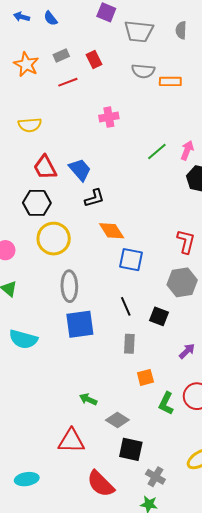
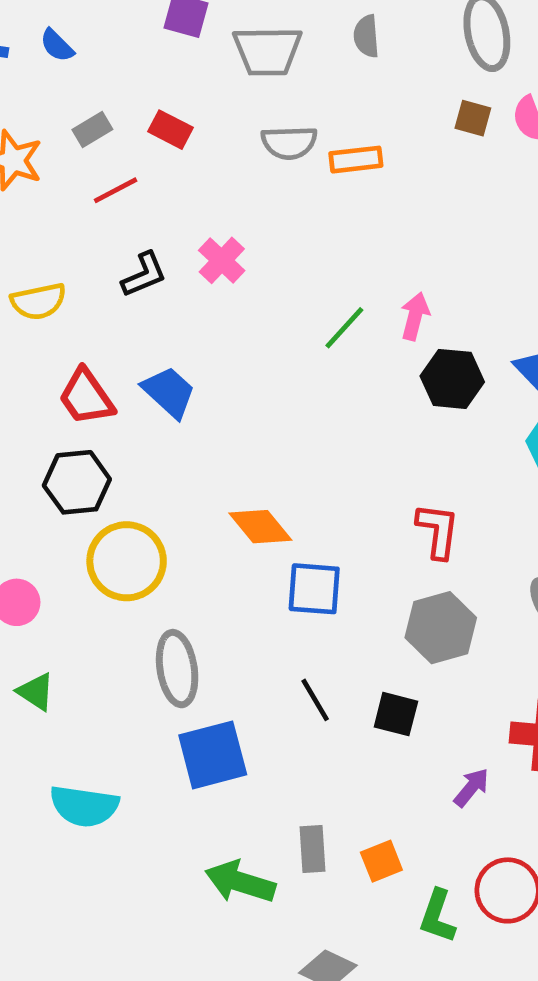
red rectangle: (94, 59) -> (171, 130), turned -30
pink cross: (109, 117) -> (222, 260), turned -30
black L-shape: (94, 198) -> (144, 275), moved
gray rectangle: (129, 344) -> (312, 849), moved
green arrow: (88, 399) -> (240, 882), moved, size x1.6

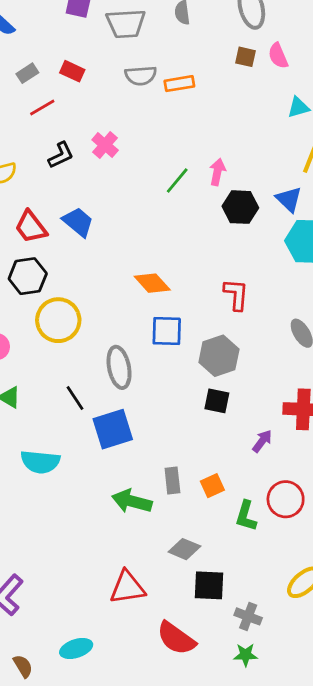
orange diamond: (260, 527) -> (152, 283), moved
gray hexagon: (441, 628) -> (219, 356), moved
gray ellipse: (177, 669) -> (119, 367), moved
black line: (315, 700) -> (75, 398), moved

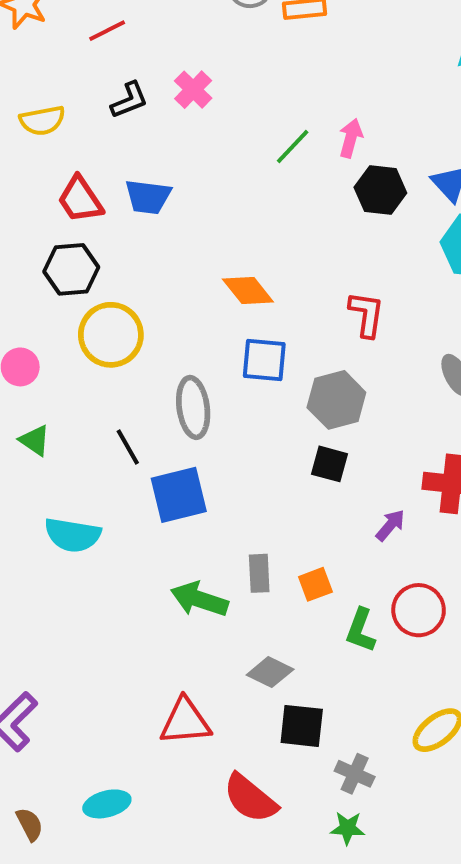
blue trapezoid: (78, 222) -> (148, 197), turned 144

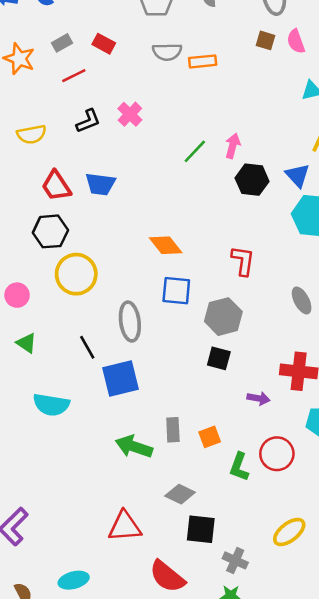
purple arrow: (390, 525) -> (259, 398), turned 60

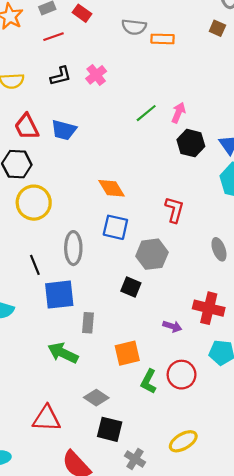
black square: (219, 358) -> (131, 287), moved
gray rectangle: (173, 430) -> (88, 323), moved
orange square: (210, 437) -> (127, 353), size x1.4

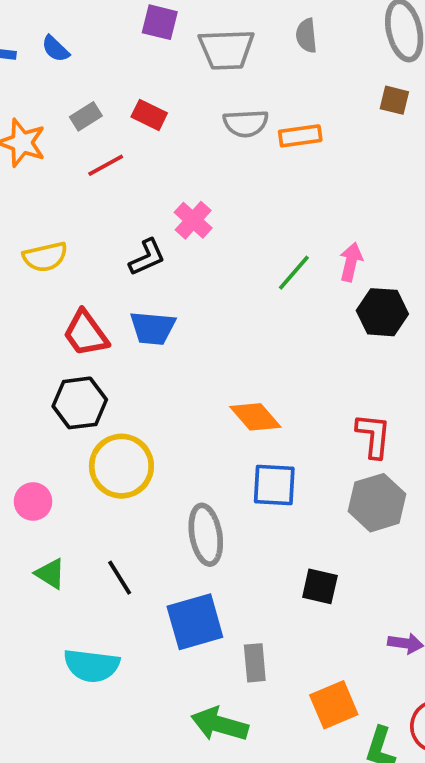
black L-shape: (61, 76) -> (147, 257), moved
gray hexagon: (152, 254) -> (377, 503), moved
black line: (35, 265) -> (120, 578), moved

